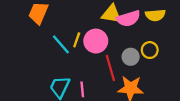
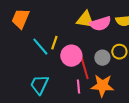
pink circle: (96, 41) -> (71, 56), moved
pink line: (82, 89) -> (78, 87), moved

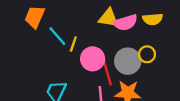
cyan line: (40, 47) -> (57, 36), moved
gray circle: (102, 58) -> (128, 61), size x1.5

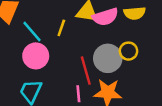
yellow line: (73, 44) -> (61, 28), moved
pink circle: (93, 59) -> (36, 56), moved

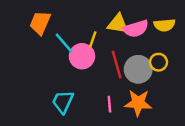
pink circle: (36, 56) -> (82, 56), moved
red line: (86, 71) -> (117, 65), moved

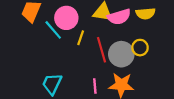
yellow line: (93, 39) -> (81, 38), moved
pink circle: (82, 56) -> (66, 18), moved

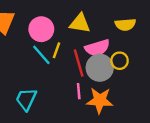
pink semicircle: (119, 17) -> (97, 48), moved
cyan line: (53, 30) -> (41, 55), moved
pink line: (95, 86) -> (79, 91), moved

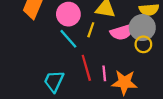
yellow line: (57, 50) -> (91, 30), moved
red line: (79, 63) -> (86, 68), moved
gray circle: (100, 68) -> (142, 28), moved

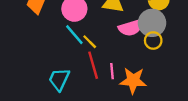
yellow line: (91, 30) -> (90, 42), moved, turned -64

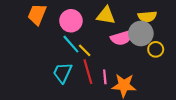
yellow circle: (153, 41) -> (156, 49), moved
cyan trapezoid: (59, 79) -> (62, 73), moved

